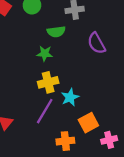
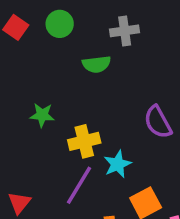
purple semicircle: (96, 43) -> (158, 122), moved
green star: (45, 54) -> (42, 115), moved

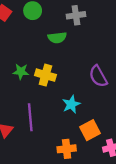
yellow cross: (84, 141) -> (45, 75), moved, turned 30
purple line: (79, 185) -> (30, 117), moved, turned -36

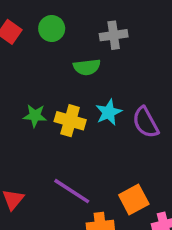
cyan star: (71, 104) -> (109, 112), moved
purple line: (30, 117) -> (72, 191), moved, turned -52

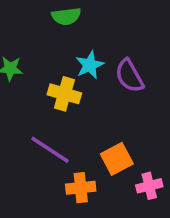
yellow cross: (70, 121) -> (64, 94), moved

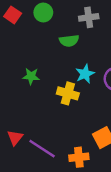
purple line: (50, 150) -> (42, 149), moved

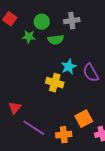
green circle: (43, 12) -> (42, 22), moved
green star: (31, 76) -> (29, 37), moved
red triangle: (15, 138) -> (15, 108), moved

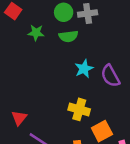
green circle: (42, 22) -> (64, 12), moved
yellow cross: (55, 83) -> (79, 109), moved

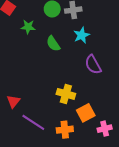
green semicircle: (68, 36) -> (53, 44), moved, turned 63
cyan star: (84, 69) -> (82, 35), moved

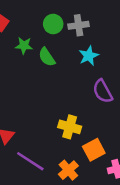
green semicircle: (53, 44) -> (47, 57), moved
orange cross: (65, 130) -> (68, 170), turned -35

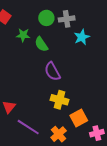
cyan star: (89, 56) -> (82, 37), moved
purple semicircle: (103, 91) -> (52, 71), moved

